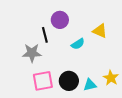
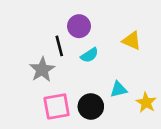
cyan semicircle: (78, 44) -> (90, 55), moved
gray star: (32, 53) -> (42, 70), turned -30
cyan triangle: (90, 85) -> (118, 89), moved

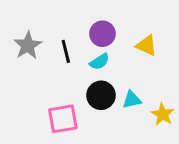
purple circle: (79, 26) -> (102, 34), moved
gray star: (42, 70) -> (28, 45), moved
black circle: (91, 106) -> (101, 95), moved

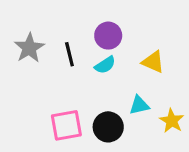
yellow triangle: (146, 45) -> (153, 62), moved
black circle: (101, 95) -> (108, 127), moved

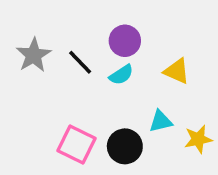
black line: (69, 54) -> (80, 62), turned -30
yellow star: (172, 121) -> (198, 139), turned 30
pink square: (66, 125) -> (77, 145), turned 36

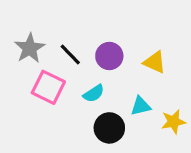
purple circle: (125, 41) -> (109, 56), moved
cyan semicircle: (121, 75) -> (94, 94), moved
pink square: (77, 145) -> (48, 87), moved

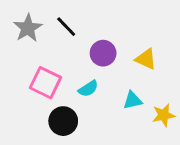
gray star: (30, 48) -> (28, 28), moved
black line: (70, 54) -> (66, 27), moved
black circle: (109, 128) -> (63, 121), moved

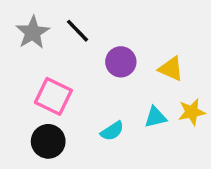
cyan semicircle: (88, 89) -> (112, 131), moved
yellow star: (164, 115) -> (192, 112), moved
black circle: (63, 121) -> (48, 141), moved

